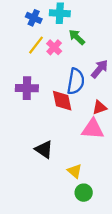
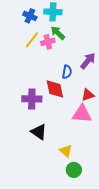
green arrow: (77, 37) -> (58, 33), moved
pink cross: (54, 47) -> (48, 42), turned 32
blue semicircle: (76, 81) -> (67, 72), size x0.6
purple cross: (27, 88) -> (32, 99), moved

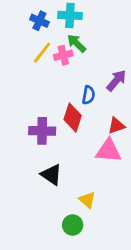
red diamond: (55, 89) -> (73, 118), turned 30
green circle: (74, 170) -> (73, 225), moved

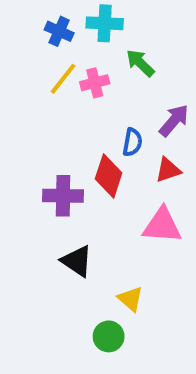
green arrow: (77, 43) -> (140, 63), moved
red triangle: (116, 126) -> (168, 170), moved

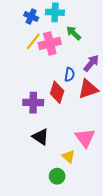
pink cross: (95, 83) -> (50, 43), size x1.5
red triangle: (168, 170) -> (88, 89), size x1.5
pink triangle: (162, 225) -> (85, 138), moved, turned 50

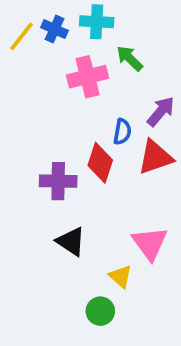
yellow line: (33, 41) -> (22, 36), moved

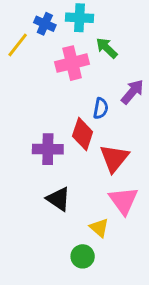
yellow line: (22, 36) -> (18, 45), moved
red triangle: (155, 157) -> (114, 158), moved, turned -32

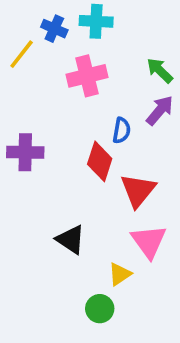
green arrow: (107, 48) -> (160, 70), moved
purple cross: (48, 149) -> (25, 152), moved
yellow triangle: (99, 228) -> (120, 274), turned 45

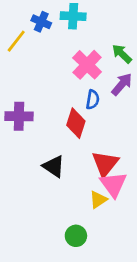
pink cross: (87, 76) -> (87, 65), moved, turned -32
red triangle: (138, 190) -> (105, 164), moved
black triangle: (71, 240) -> (54, 166), moved
yellow triangle: (120, 274) -> (98, 200), moved

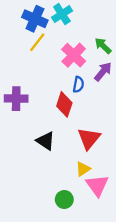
cyan cross: (73, 16) -> (62, 14), turned -36
blue cross: (41, 22) -> (35, 19), size x1.5
yellow line: (16, 41) -> (37, 42), moved
pink triangle: (113, 184) -> (97, 185), moved

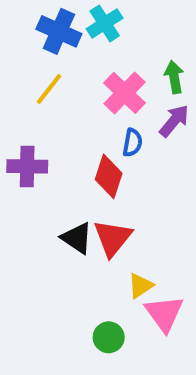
yellow line: (37, 42) -> (49, 89), moved
green arrow: (103, 46) -> (174, 77), turned 36
red triangle: (89, 138) -> (113, 238), moved

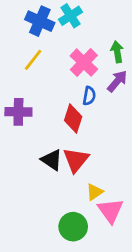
green circle: (109, 337) -> (73, 227), size x1.4

